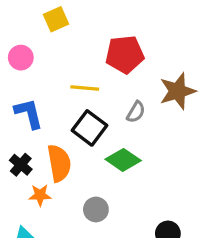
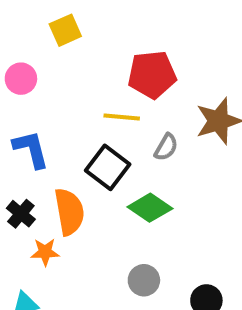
yellow line: (85, 88) -> (122, 117), moved
gray circle: (96, 209) -> (144, 280), moved

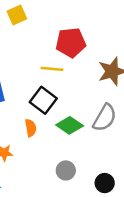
gray semicircle: (166, 147) -> (105, 118), moved, size x1.6
orange semicircle: (69, 212) -> (31, 128), moved, size x0.6

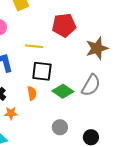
yellow line: (52, 69) -> (34, 46), moved
black square: (43, 100) -> (42, 71), turned -30

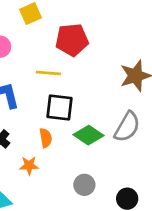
red pentagon: (64, 25) -> (72, 40), moved
orange star: (11, 113) -> (29, 165), moved

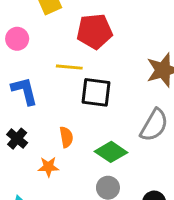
black square: (59, 107) -> (96, 92), moved
green diamond: (88, 135) -> (111, 152), moved

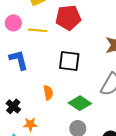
yellow line: (69, 67) -> (38, 30), moved
black cross: (17, 139) -> (13, 106), moved
orange star: (48, 167) -> (30, 124), moved

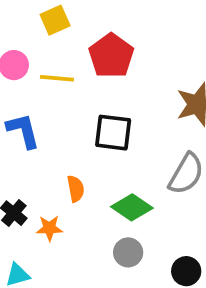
red pentagon: (68, 18) -> (111, 56), turned -30
orange star: (30, 124) -> (49, 228), moved

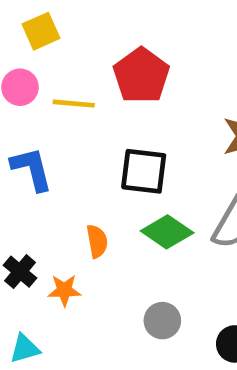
yellow square: (55, 20) -> (41, 31), moved
green diamond: (132, 207) -> (167, 232), moved

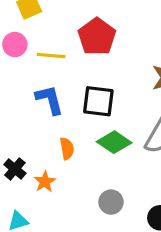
blue L-shape: (32, 169) -> (50, 100), moved
orange star: (64, 290) -> (45, 182), turned -30

